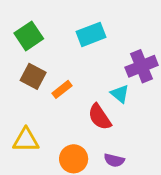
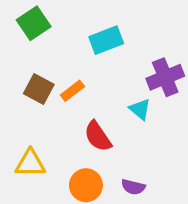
green square: (29, 36) -> (34, 23), moved
orange rectangle: (62, 89) -> (72, 91), moved
red semicircle: (100, 117) -> (98, 136), moved

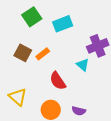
green square: (34, 23) -> (32, 17), moved
yellow triangle: (30, 163) -> (18, 97), turned 42

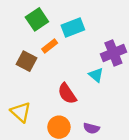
orange rectangle: (43, 54) -> (50, 46), moved

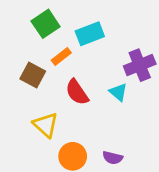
red semicircle: (67, 94) -> (77, 92), moved
yellow triangle: (21, 112) -> (46, 125), moved

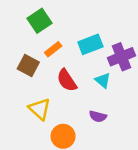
cyan rectangle: (90, 34) -> (90, 44), moved
purple semicircle: (113, 158) -> (98, 116), moved

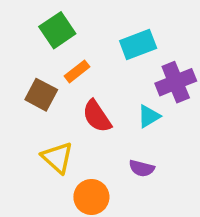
cyan rectangle: (90, 44) -> (138, 45), moved
cyan triangle: (103, 80) -> (149, 116), turned 49

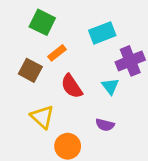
green square: (57, 30) -> (42, 22), turned -30
cyan triangle: (149, 116) -> (110, 86), turned -36

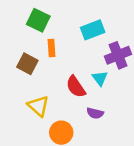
orange rectangle: (57, 53) -> (52, 48), turned -56
red semicircle: (72, 86) -> (76, 87), moved

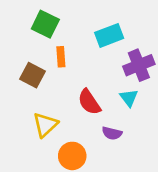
cyan triangle: (100, 78) -> (129, 98), moved
yellow triangle: (38, 106) -> (45, 125), turned 35

